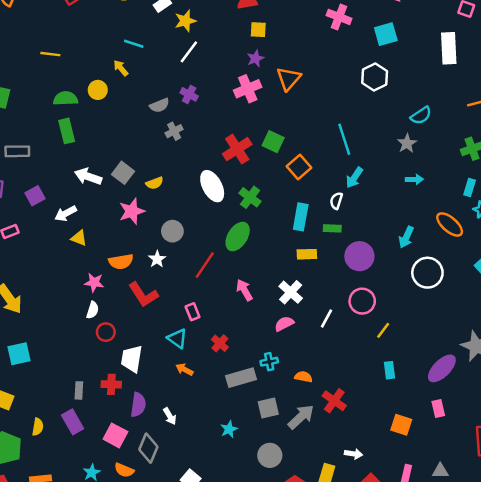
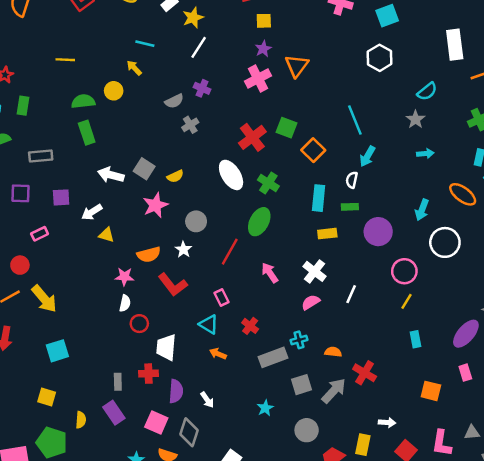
white rectangle: (449, 48) -> (455, 45), moved
purple square: (35, 196) -> (61, 197), turned 30
pink circle: (362, 301) -> (404, 271), moved

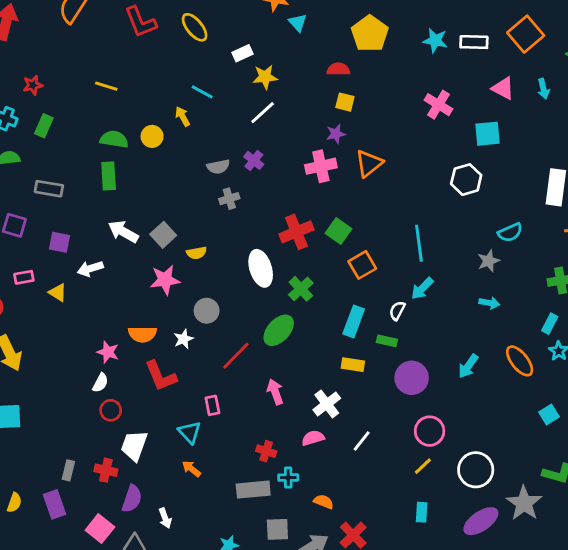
yellow triangle: (106, 235) -> (58, 293), moved
white circle: (445, 242) -> (476, 470), moved
red cross: (250, 326) -> (266, 451), moved, turned -35

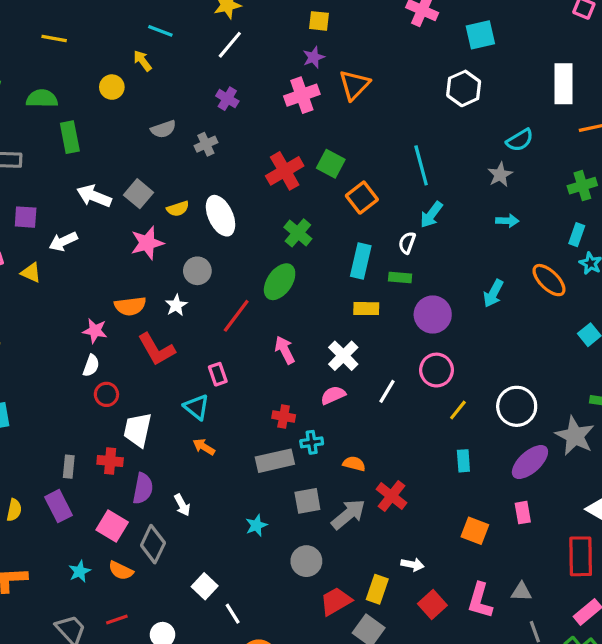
green semicircle: (114, 139) -> (42, 99), moved
gray semicircle: (218, 167) -> (163, 129), moved
white ellipse: (261, 268) -> (221, 216), moved
pink circle: (430, 431) -> (437, 370), moved

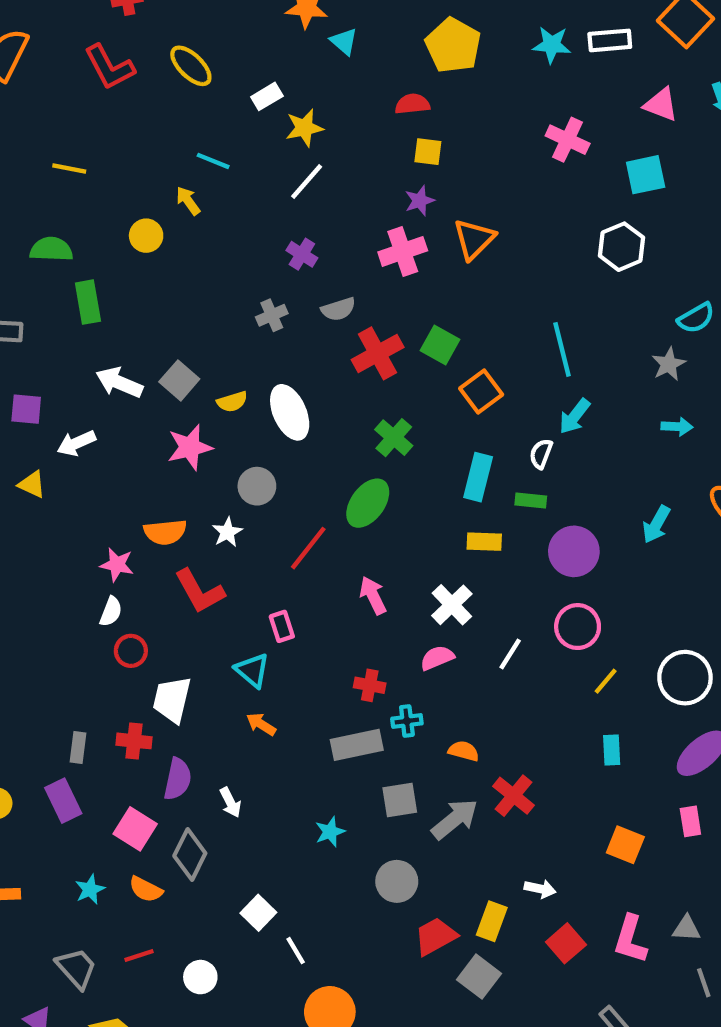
gray semicircle: (163, 129) -> (338, 309), moved

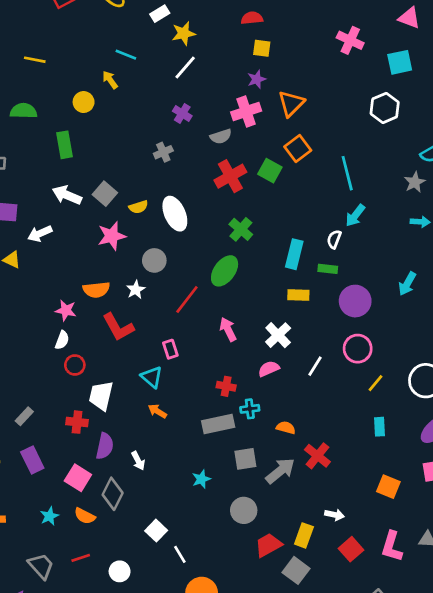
green rectangle: (88, 302) -> (65, 145), moved
gray semicircle: (338, 309) -> (221, 136), moved
orange square: (481, 392) -> (298, 148), moved
gray rectangle: (78, 748) -> (24, 416), moved, turned 36

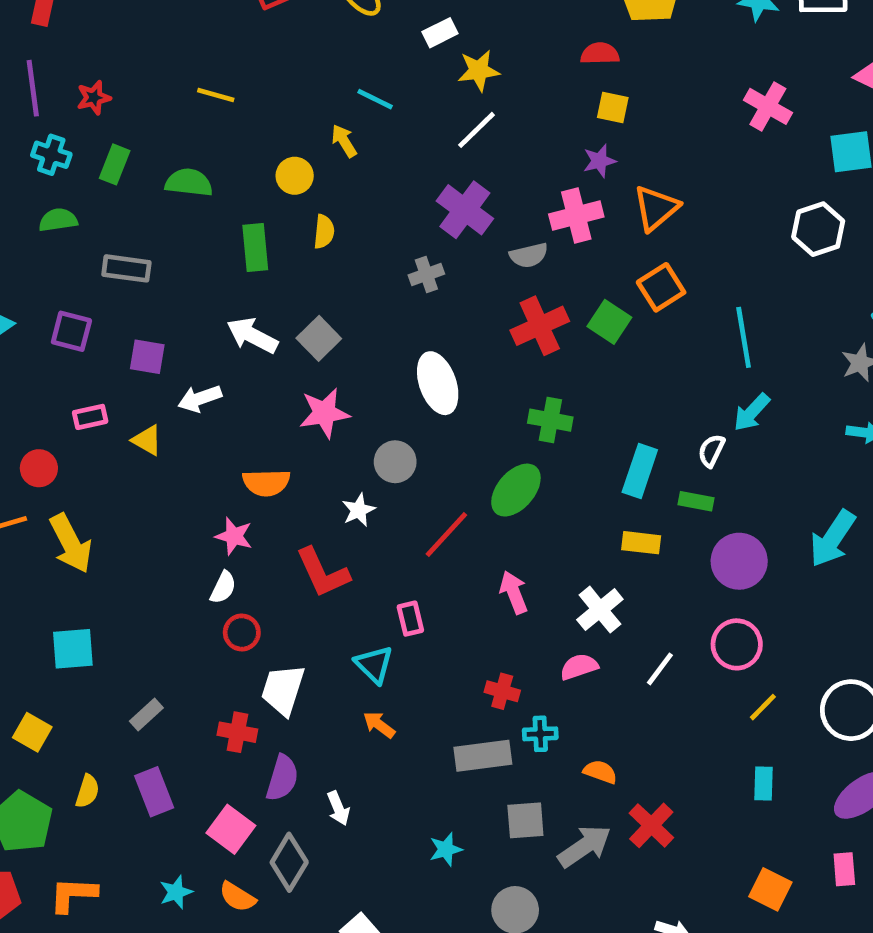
purple cross: (182, 113) -> (465, 210), size x1.6
yellow semicircle: (138, 207) -> (324, 232), moved, turned -72
green cross: (241, 229) -> (550, 420), turned -35
cyan arrow: (407, 284) -> (832, 539), size x1.4
orange semicircle: (96, 290) -> (266, 483), moved

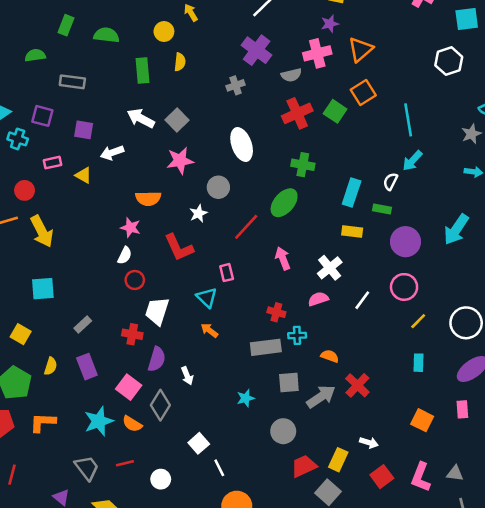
cyan cross: (51, 155) -> (18, 139), moved
cyan star: (176, 892) -> (99, 421), size x1.6

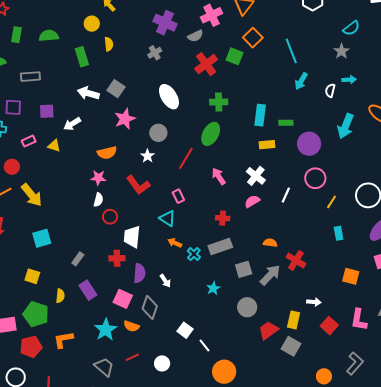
white semicircle: (390, 181) -> (330, 90), moved
cyan cross: (297, 335) -> (194, 254), moved, turned -32

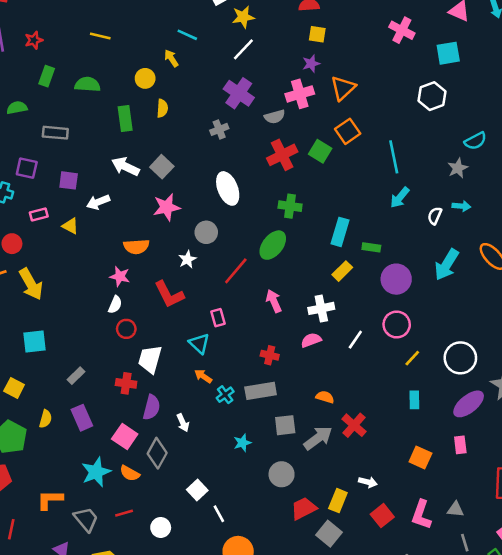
yellow rectangle: (267, 145) -> (342, 271), turned -49
white cross: (256, 176) -> (321, 308), turned 30
orange L-shape: (63, 340) -> (50, 500), moved

